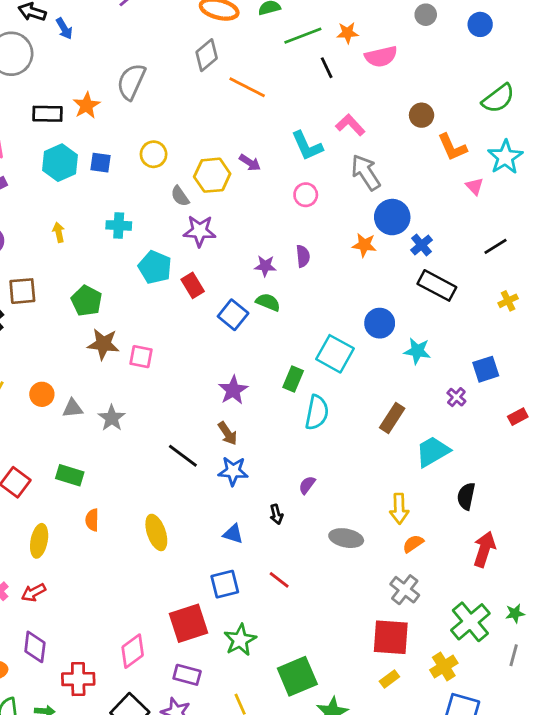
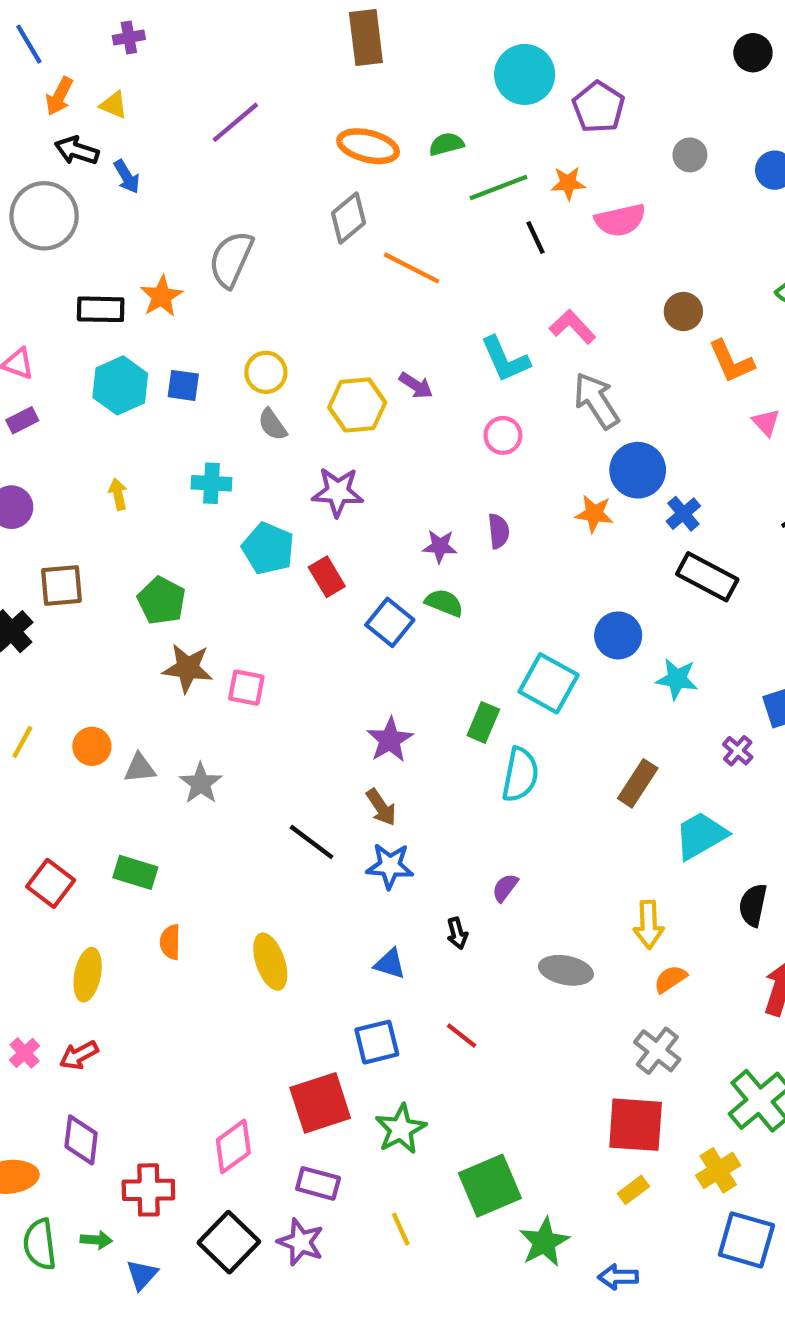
gray semicircle: (180, 196) -> (272, 425), moved

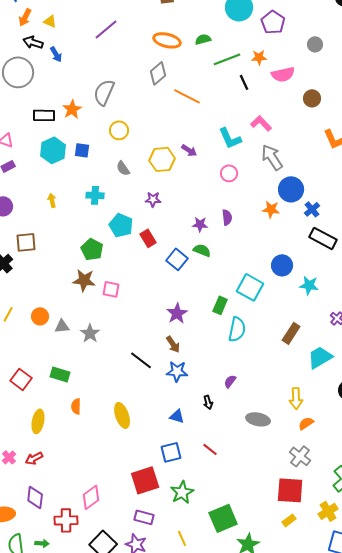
brown circle: (683, 311) -> (312, 98), moved
yellow circle: (266, 372) -> (119, 130), moved
purple star: (338, 492) -> (153, 199), size x0.7
green pentagon: (162, 601) -> (92, 249), moved
pink diamond: (233, 1146) -> (91, 497), moved

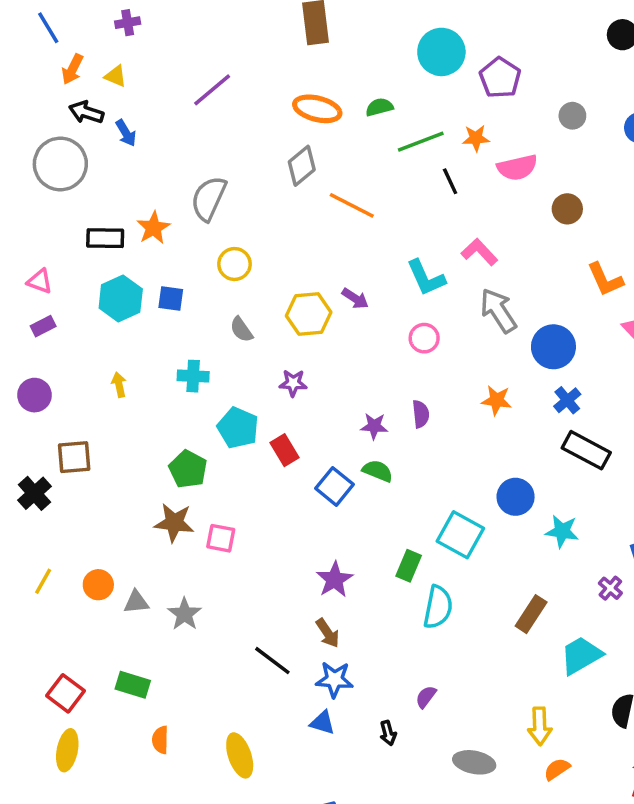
blue circle: (291, 189) -> (553, 347), moved
blue triangle: (177, 416) -> (322, 723), moved
yellow ellipse: (38, 421) -> (67, 750), moved

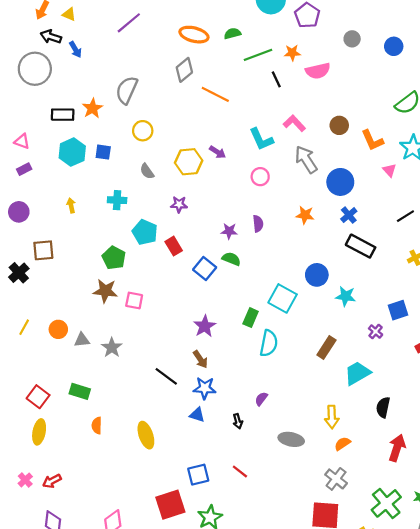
brown circle: (567, 209) -> (339, 125), moved

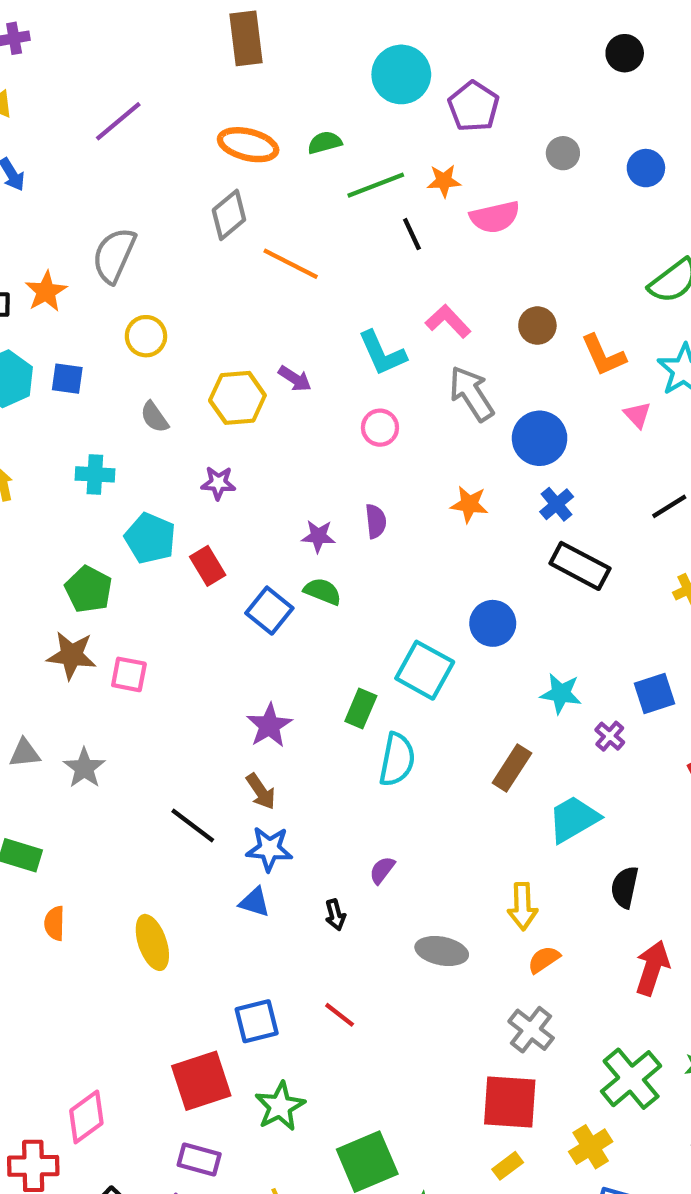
cyan star: (346, 296) -> (561, 694), moved

